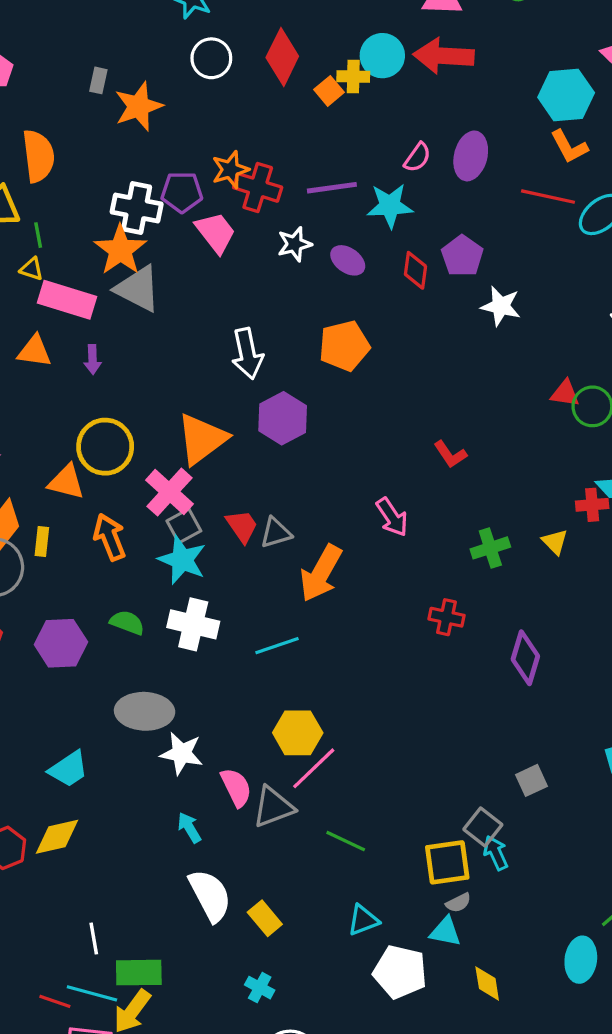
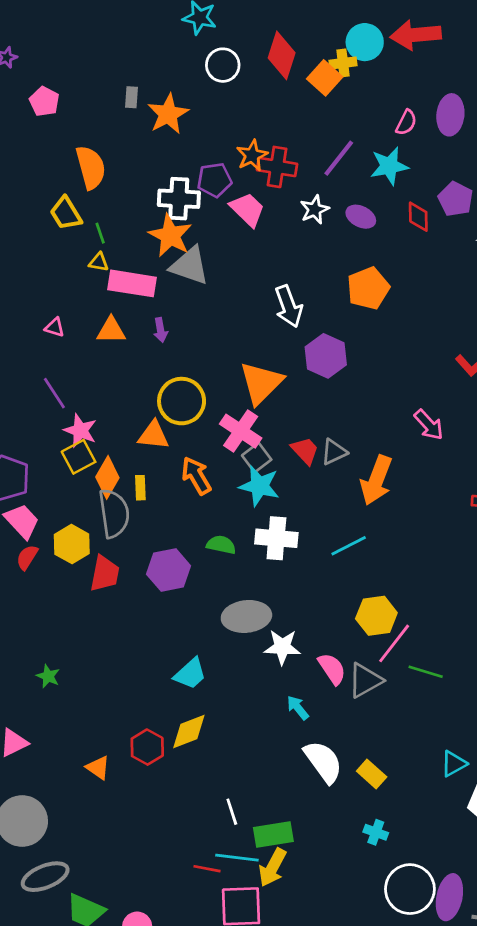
orange square: (329, 91) -> (325, 78), size x1.4
purple line: (332, 188) -> (339, 158), turned -36
green line: (346, 841) -> (426, 672), moved

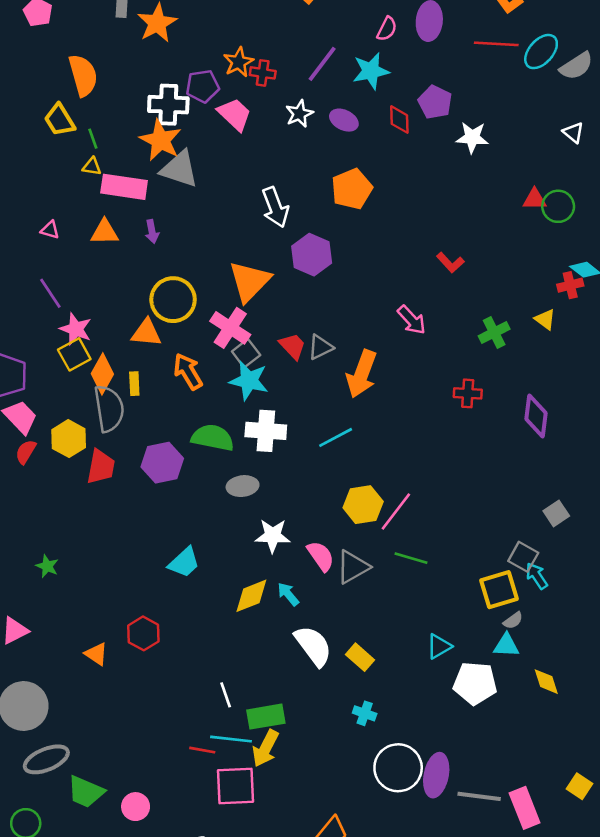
red cross: (277, 167) -> (263, 73), size x0.7
green semicircle: (221, 545) -> (213, 438), size x1.5
gray ellipse: (246, 616) -> (243, 486), moved, size x0.7
pink line: (394, 643) -> (396, 512), moved
yellow diamond: (189, 732) -> (251, 596), moved

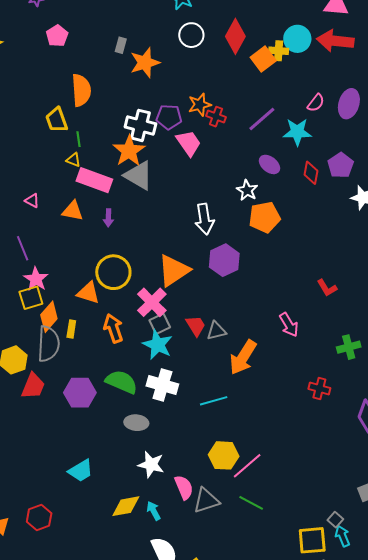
white star: (299, 114) -> (247, 190), moved, turned -30
gray square: (523, 557) -> (335, 520), size x0.7

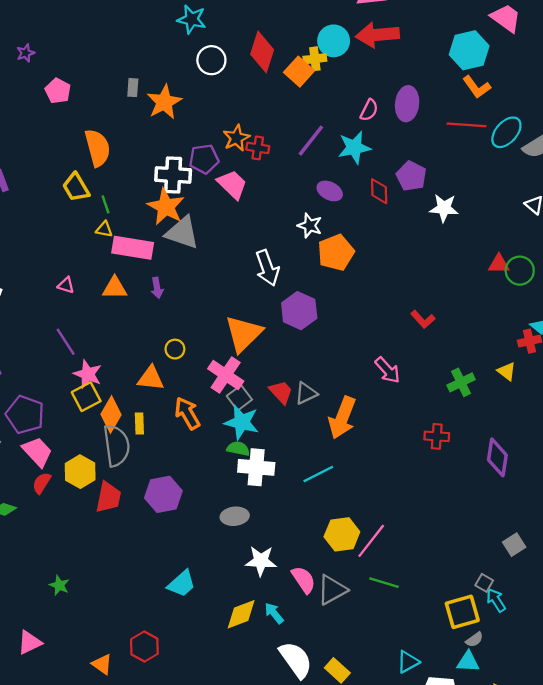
yellow circle: (113, 272) -> (175, 349), size x0.5
green semicircle: (122, 382) -> (238, 449), moved, size x0.6

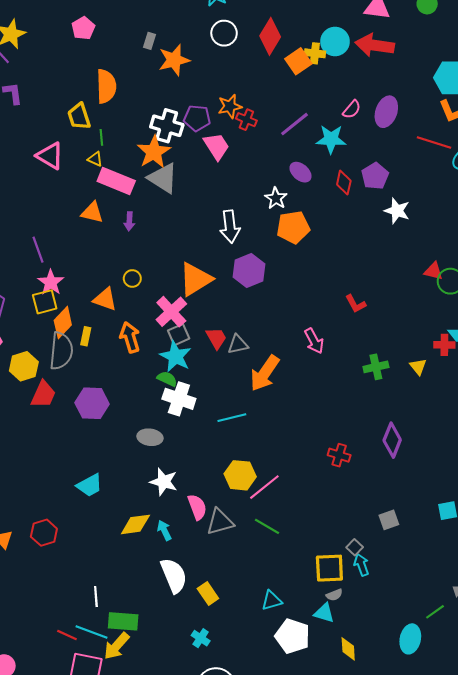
pink triangle: (66, 285) -> (50, 156), moved, size x1.8
red cross: (437, 436) -> (339, 455), moved

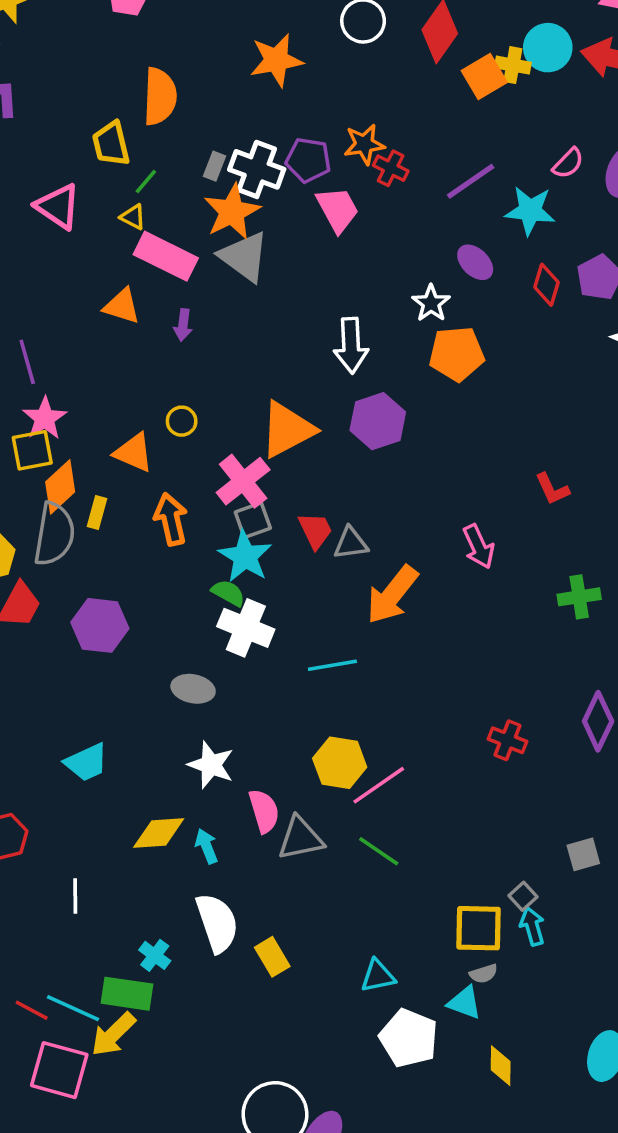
gray rectangle: (150, 41) -> (214, 166), moved
green line: (101, 137) -> (146, 182), turned 42
white line: (96, 597) -> (75, 896), moved
cyan cross: (201, 638) -> (155, 955), moved

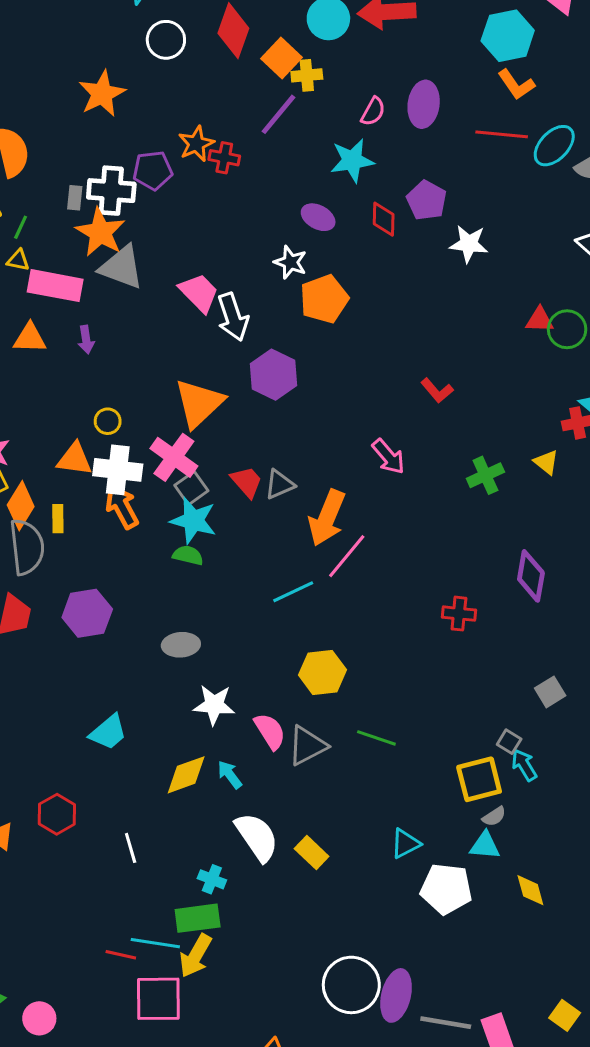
yellow cross: (513, 65) -> (307, 75), moved
purple line: (471, 181) -> (279, 114), moved
pink trapezoid: (338, 209) -> (199, 293), moved
white cross: (246, 628) -> (118, 470), moved
pink line: (379, 785) -> (347, 556), moved

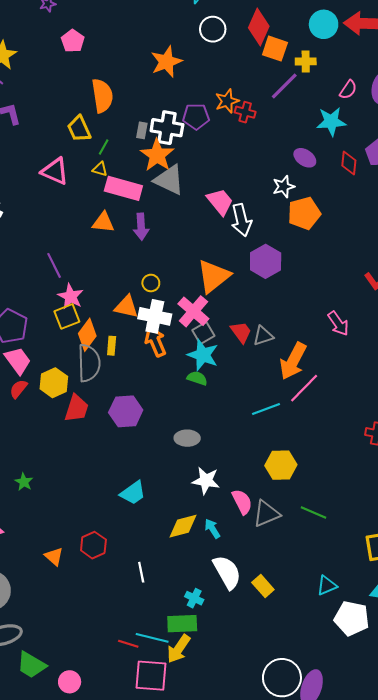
orange square: (282, 58) -> (275, 49), moved, turned -30
white star: (290, 262) -> (284, 187), turned 30
purple arrow: (86, 340) -> (141, 227), size x1.4

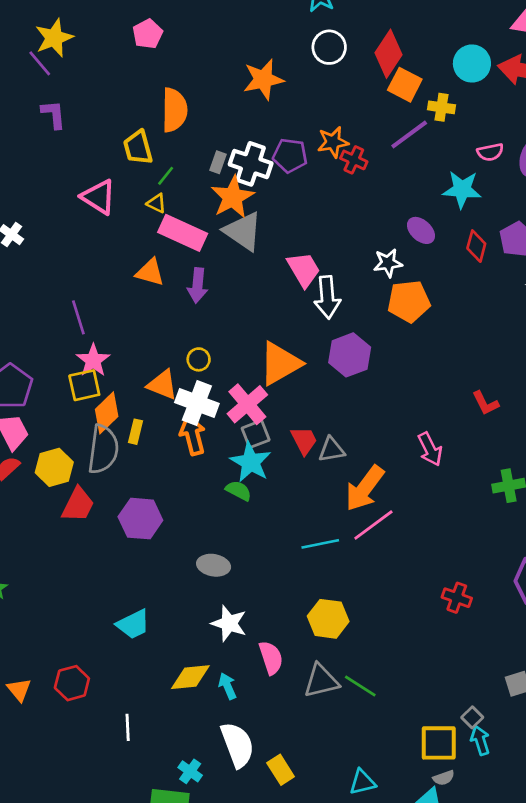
pink semicircle: (348, 90) -> (490, 152), turned 36
gray triangle: (266, 514) -> (321, 681), moved

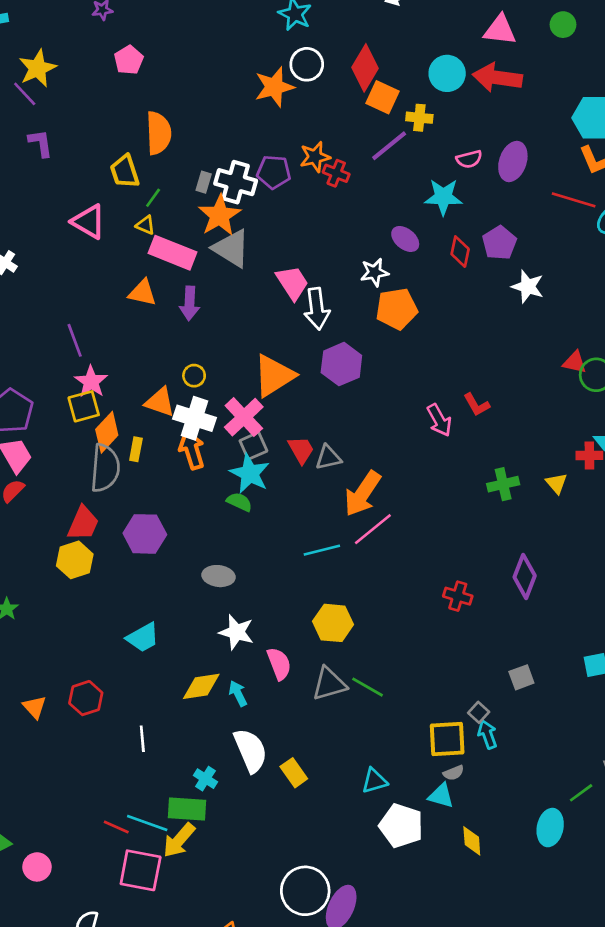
orange star: (263, 79) -> (274, 87), moved
pink arrow: (430, 449) -> (439, 420), moved
yellow hexagon: (54, 467) -> (75, 560), moved

